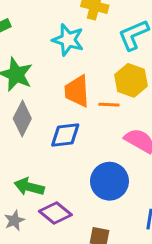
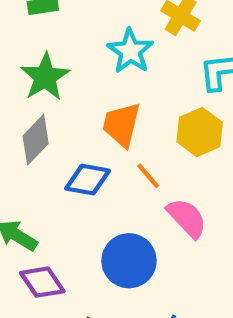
orange line: (109, 105) -> (148, 176), moved, turned 30

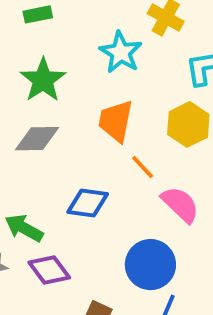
gray diamond: (36, 140) -> (37, 139), turned 48
blue diamond: (88, 180) -> (88, 203), moved
blue circle: (129, 261) -> (150, 265), moved

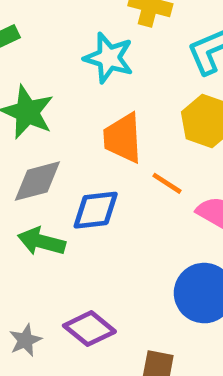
blue diamond: (88, 203) -> (96, 210), moved
green arrow: (24, 228) -> (41, 242), moved

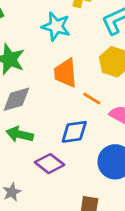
blue diamond: (96, 210) -> (74, 132), moved
purple diamond: (89, 329) -> (49, 164), moved

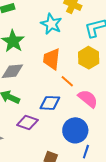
purple diamond: (49, 164) -> (27, 123), turned -30

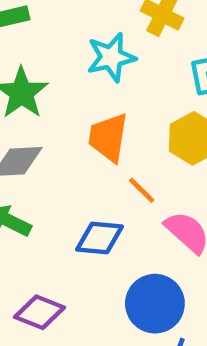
cyan star: (51, 24) -> (111, 57), turned 30
purple diamond: (27, 123) -> (40, 312), moved

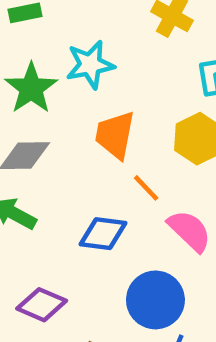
cyan star: (111, 57) -> (90, 65), moved

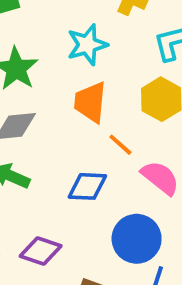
cyan star: (90, 65) -> (87, 45), moved

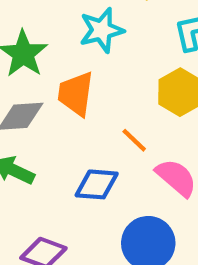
orange trapezoid: (90, 102) -> (76, 94), moved

